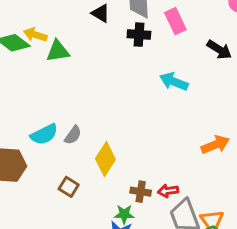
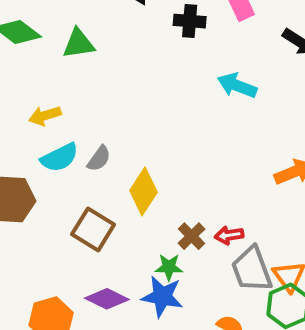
yellow arrow: (35, 35) -> (45, 116), moved, turned -35
brown square: (69, 187) -> (93, 229), size x1.5
brown cross: (141, 192) -> (191, 236), turned 36

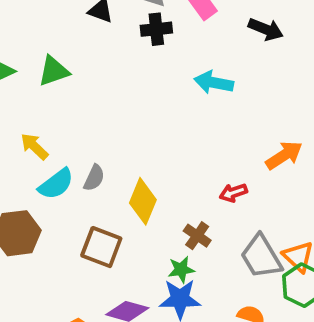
yellow arrow: (45, 116) -> (34, 146), turned 72
red arrow: (229, 235) -> (233, 193), moved

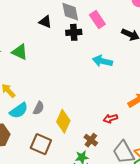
green triangle: (54, 71) -> (20, 52), turned 42

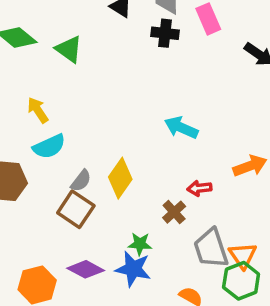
cyan arrow: (102, 61) -> (181, 128), moved
gray semicircle: (39, 108) -> (81, 181), moved
brown cross: (91, 140) -> (174, 212), moved

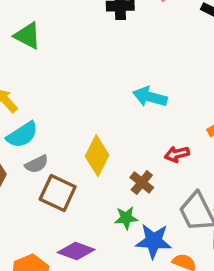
gray semicircle: (81, 181) -> (37, 164), moved, turned 35
brown cross: (174, 212) -> (142, 183), moved
blue star: (133, 269) -> (154, 241), moved

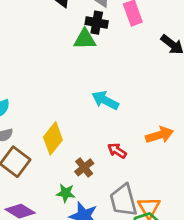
green triangle: (27, 36) -> (85, 39), moved, turned -40
red arrow: (177, 154) -> (117, 151), turned 36

